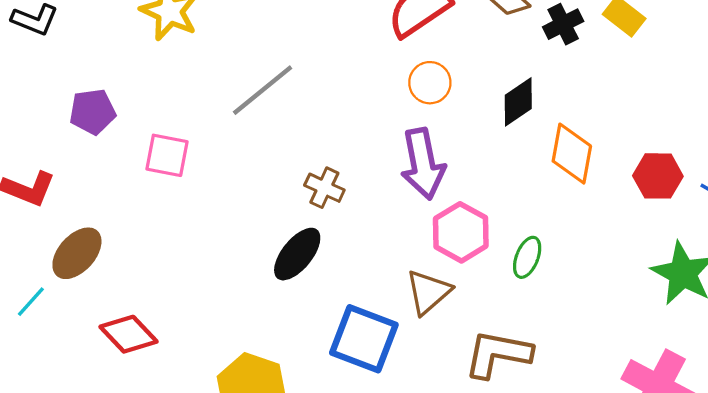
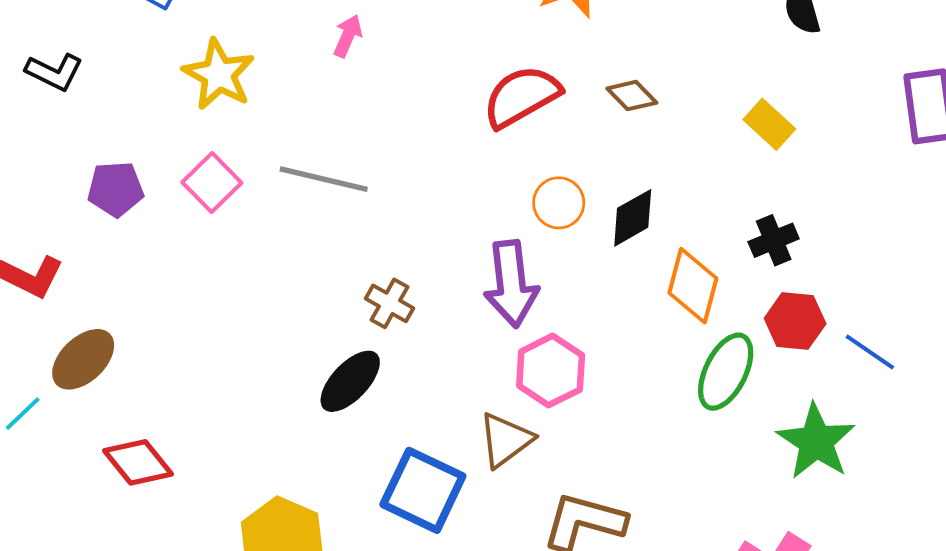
black cross: (563, 24) -> (774, 240), moved
orange circle: (430, 83) -> (559, 203), moved
gray line: (263, 90) -> (324, 179), turned 48
pink square: (167, 155) -> (212, 183), moved, turned 30
green ellipse: (527, 257) -> (726, 372), moved, size x1.5

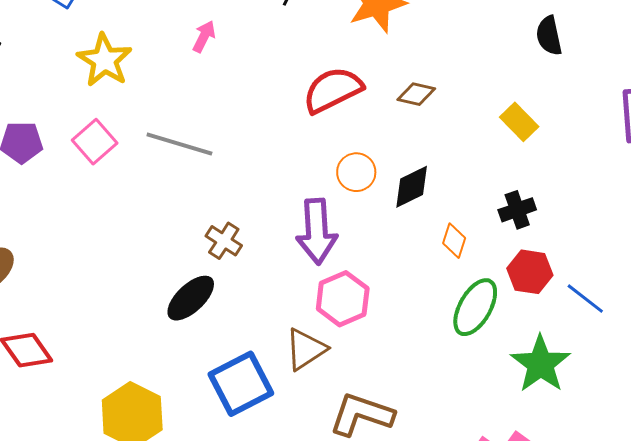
brown diamond: (632, 96) -> (416, 94), turned -36
orange diamond: (693, 286) -> (454, 241), size x0.6
blue square: (423, 490) -> (241, 384), turned 34

